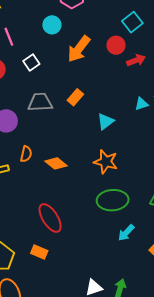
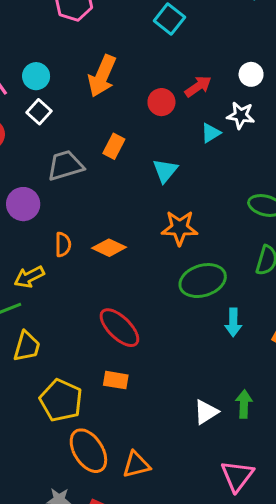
cyan circle: (52, 25) -> (36, 76), moved
red circle: (116, 45) -> (161, 102), moved
red arrow: (136, 60) -> (198, 86), moved
cyan arrow: (126, 233) -> (233, 322), turned -30

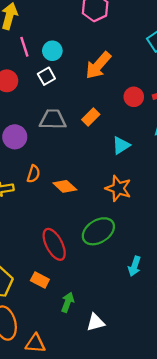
green ellipse: (203, 281) -> (98, 231), moved, turned -32
green arrow: (244, 404) -> (68, 302), moved

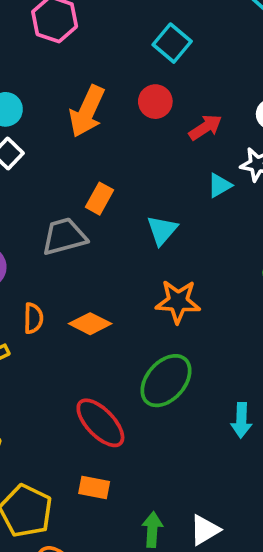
red circle: (134, 97) -> (155, 102), moved
gray trapezoid: (53, 119) -> (64, 236), moved
green arrow: (68, 302) -> (152, 530), moved

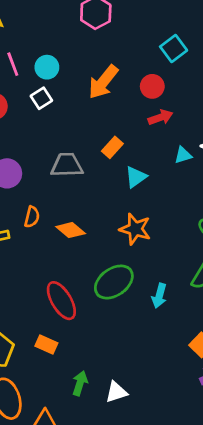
red arrow: (205, 127) -> (160, 117), moved
orange rectangle: (99, 199) -> (112, 147), moved
cyan arrow: (241, 420) -> (159, 296), moved

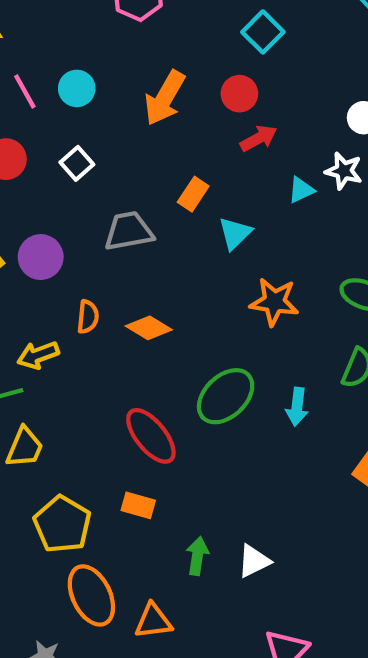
white square: (41, 98) -> (77, 163), moved
orange star: (135, 229) -> (274, 302), moved

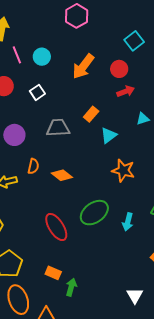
orange rectangle: (138, 505) -> (53, 273), moved
white triangle: (254, 561) -> (135, 296), moved, turned -42

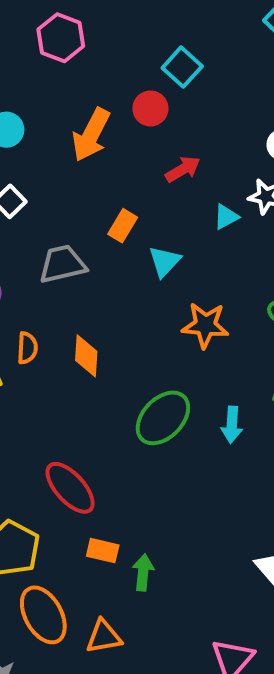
red circle: (119, 69) -> (150, 108), moved
orange diamond: (62, 175) -> (86, 356), turned 65
red ellipse: (56, 227) -> (70, 488), moved

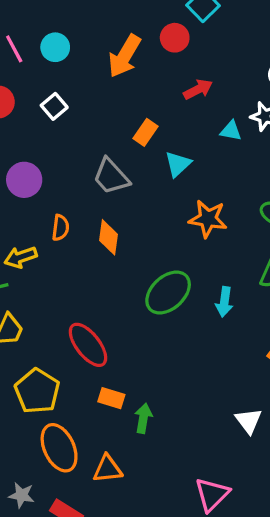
cyan triangle: (226, 217) -> (231, 131), turned 35
gray trapezoid: (63, 264) -> (111, 176), moved, turned -123

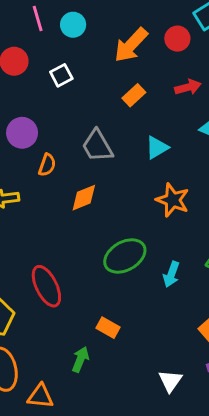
orange rectangle: (146, 132) -> (134, 95), moved
orange semicircle: (60, 228) -> (47, 165), moved
orange diamond: (108, 237) -> (84, 198), turned 48
orange rectangle: (111, 398) -> (108, 328), moved

